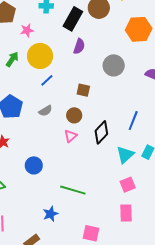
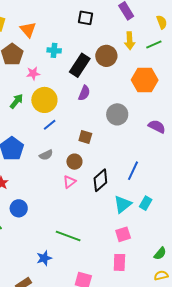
blue circle: (34, 165) -> (19, 208), moved

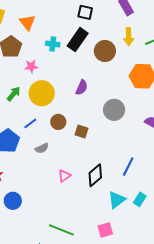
black rectangle: (80, 65) -> (78, 40), moved
blue line: (50, 125) -> (30, 123), moved
brown circle: (74, 162) -> (58, 122), moved
pink square: (123, 234) -> (105, 230), moved

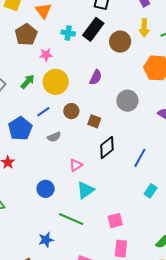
black diamond: (95, 175) -> (107, 147), moved
cyan triangle: (117, 200) -> (86, 190), moved
blue circle: (13, 201) -> (46, 189), moved

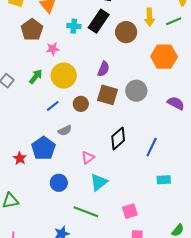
brown square: (94, 121) -> (107, 95), moved, size x1.5
blue pentagon: (20, 129) -> (43, 148), moved
cyan rectangle: (151, 191) -> (164, 180), turned 56

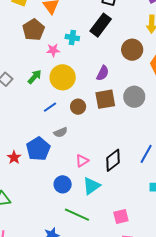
cyan cross: (74, 26) -> (72, 38), moved
brown circle: (126, 32) -> (132, 50), moved
brown square: (107, 95) -> (105, 99), turned -30
black diamond: (118, 138) -> (113, 160), moved
blue circle: (59, 183) -> (63, 184), moved

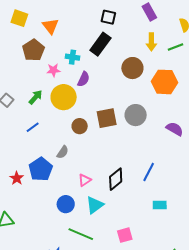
purple semicircle: (103, 73) -> (83, 79), moved
blue line: (50, 107) -> (33, 127), moved
gray semicircle: (61, 132) -> (63, 152), turned -32

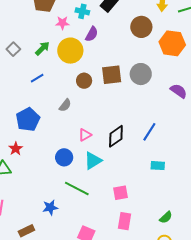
blue pentagon: (41, 169) -> (28, 119), moved
red star: (17, 178) -> (16, 149), moved

